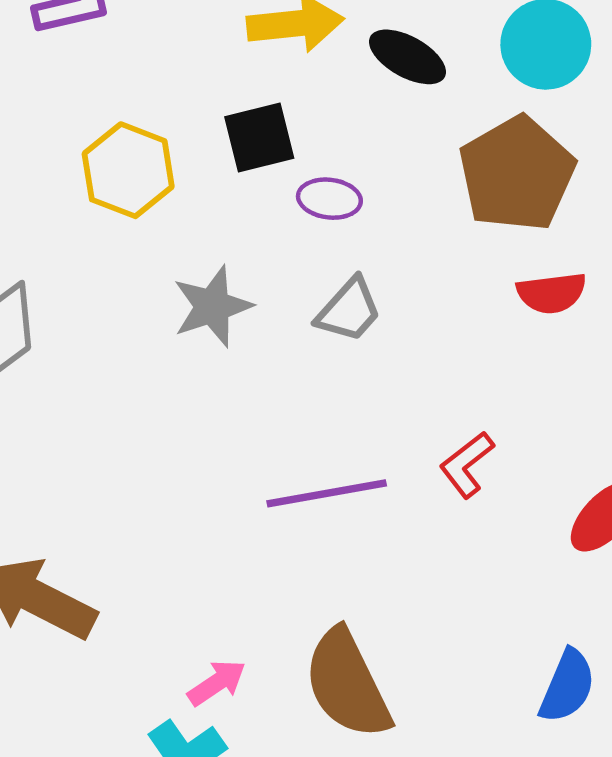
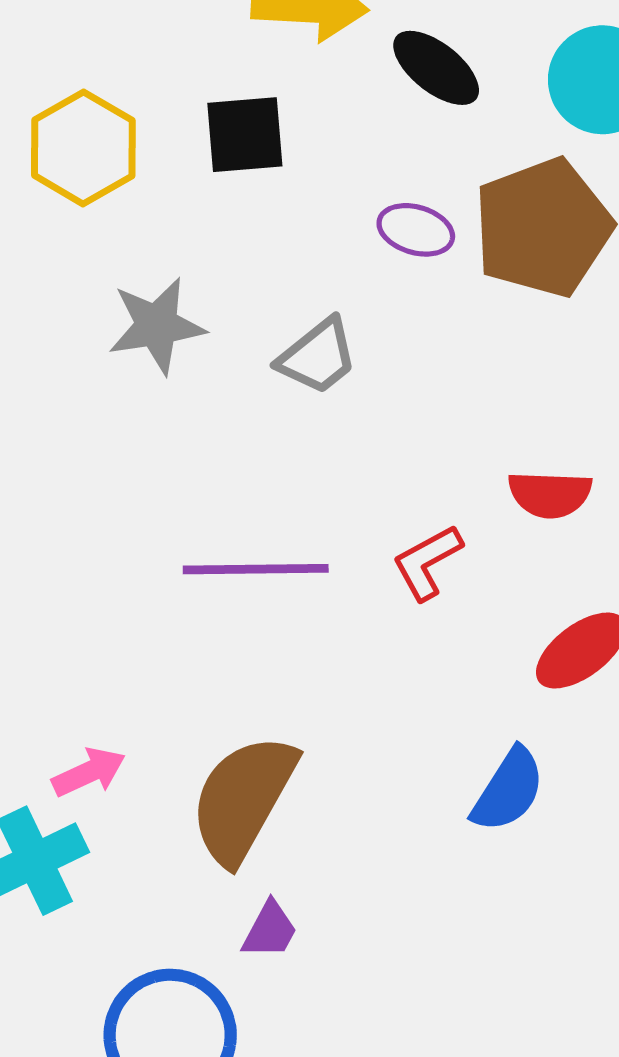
purple ellipse: (329, 199) -> (416, 230), moved
red semicircle: (551, 293) -> (550, 494), moved
brown semicircle: (347, 684) -> (243, 799), turned 46
blue semicircle: (567, 686) -> (508, 790), moved

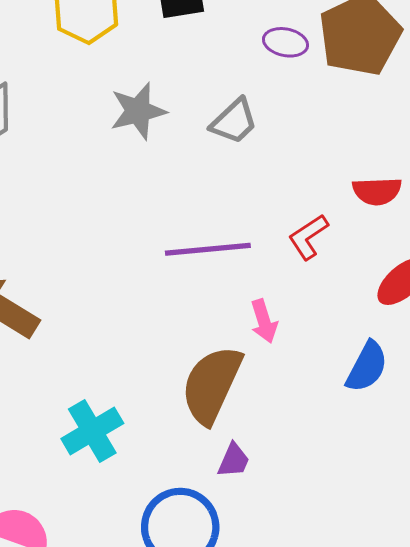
pink arrow: (89, 772) -> (264, 321), moved, turned 102

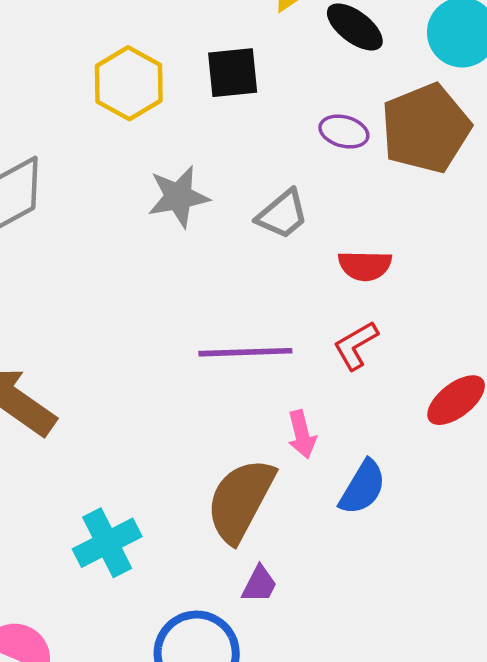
red semicircle: (377, 191) -> (365, 266), moved
blue semicircle: (367, 367) -> (363, 487), moved

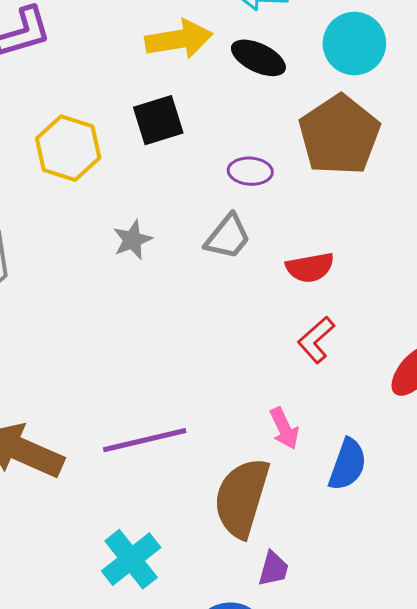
purple ellipse: (344, 132) -> (250, 171), moved
gray star: (178, 197) -> (132, 240), size x0.7
purple line: (245, 352) -> (145, 440), moved

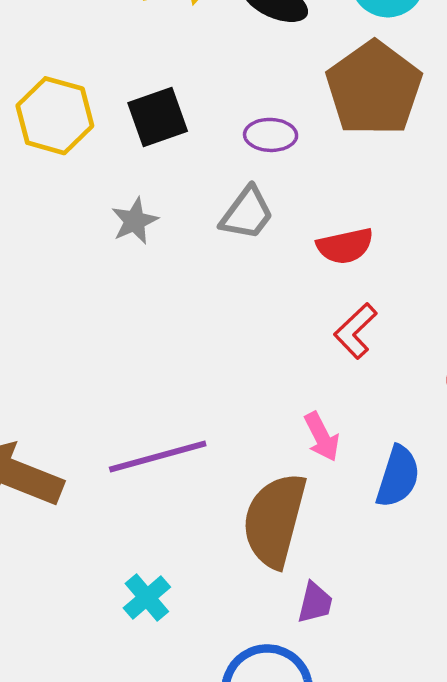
black square: (158, 120) -> (158, 117), moved
cyan cross: (131, 559) -> (147, 597), size x0.7

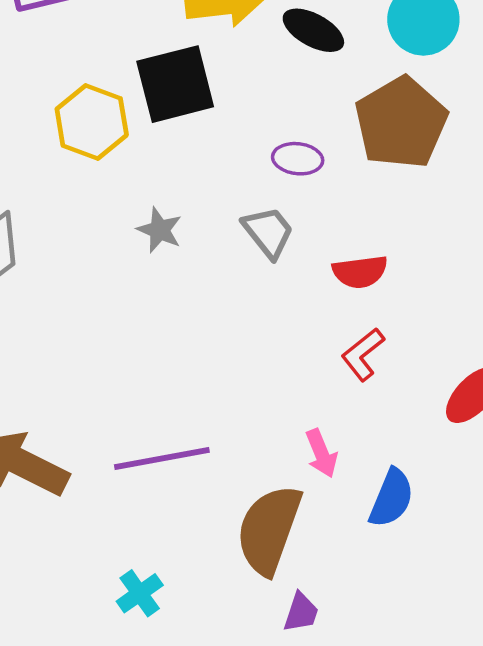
black square: (158, 117) -> (175, 84), moved, size x1.4
gray trapezoid: (247, 213) -> (268, 232), turned -80
gray star: (135, 221) -> (160, 230), turned -30

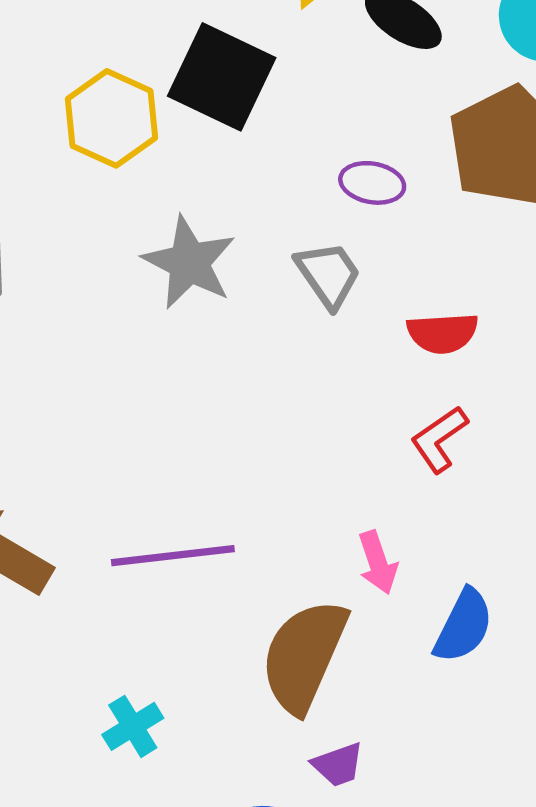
black square: (175, 84) -> (222, 77), turned 36
gray star: (160, 230) -> (189, 263), size x1.6
purple trapezoid: (301, 612) -> (338, 765), turned 48

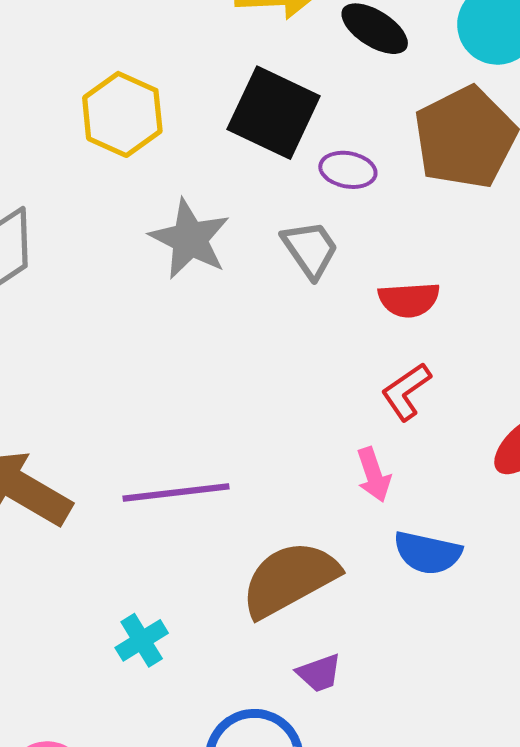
black square: (222, 77) -> (274, 113), moved
pink arrow: (378, 562) -> (374, 475), moved
blue semicircle: (464, 626) -> (428, 553), turned 76
brown semicircle: (304, 656) -> (290, 579), turned 38

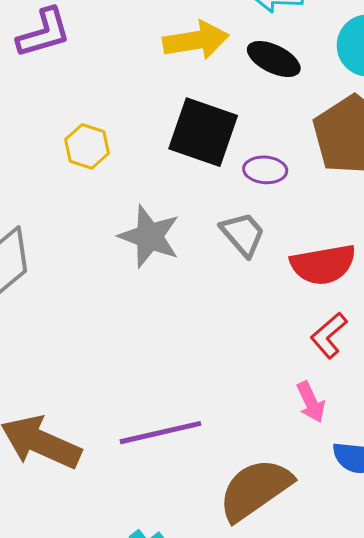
yellow hexagon: (122, 114) -> (87, 146), size x0.7
red semicircle: (409, 300) -> (323, 265), size x1.4

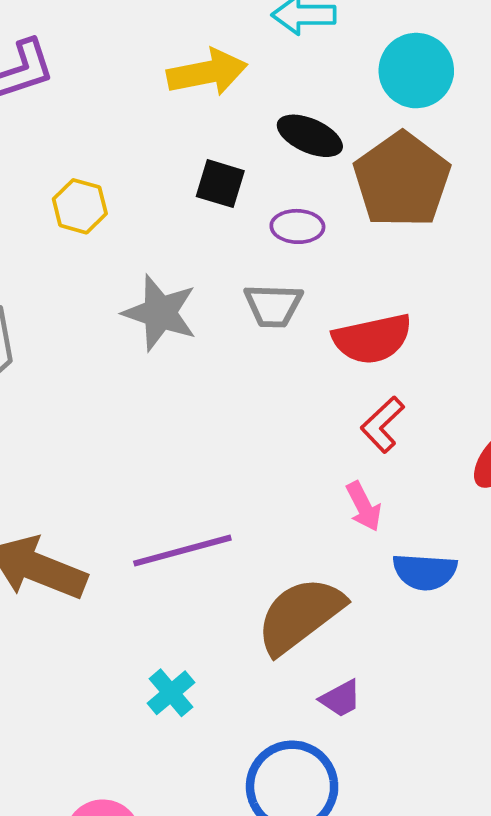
black ellipse: (274, 59) -> (310, 136), moved
black square: (203, 132) -> (220, 184), size x0.6
gray trapezoid: (243, 234) -> (273, 306), turned 135

